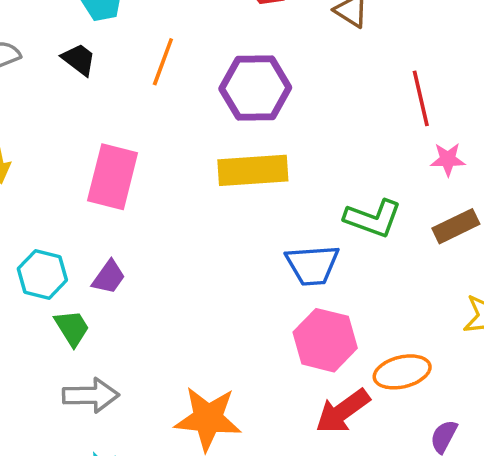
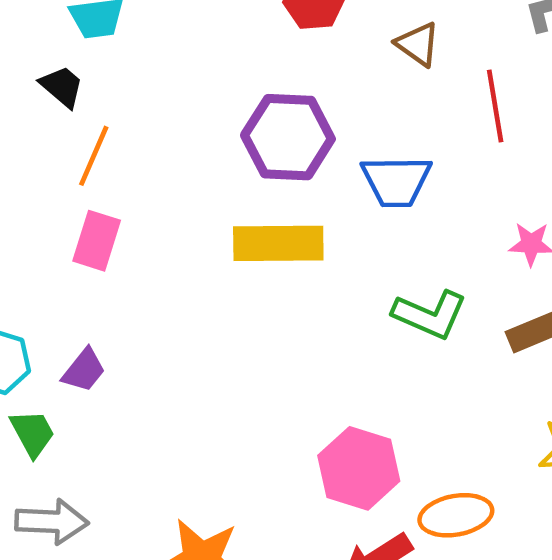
orange line: (163, 62) -> (94, 156), moved
red line: (421, 98) -> (495, 106), moved
pink rectangle: (113, 177) -> (97, 241), size x0.7
blue trapezoid: (312, 265) -> (396, 181), moved

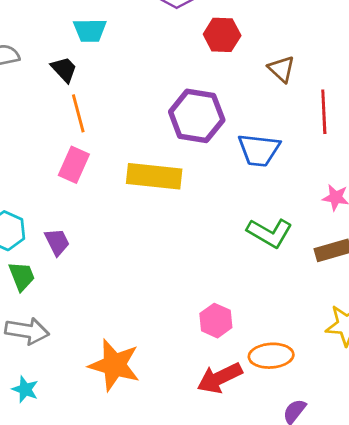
orange line: (94, 156) -> (78, 113), turned -45
yellow rectangle: (278, 243) -> (154, 176), moved
purple trapezoid: (84, 370) -> (57, 242), turned -72
pink hexagon: (359, 468) -> (216, 321), size x0.7

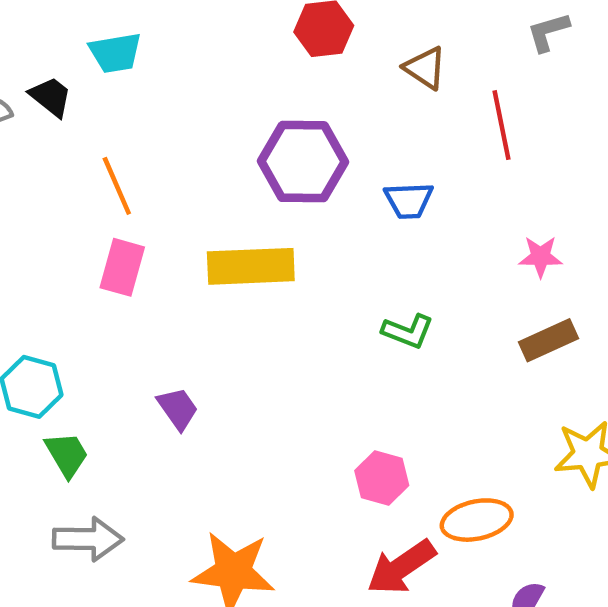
black trapezoid: (64, 69) -> (51, 97), moved
blue trapezoid: (259, 150) -> (409, 200), size x0.7
green L-shape: (270, 233) -> (408, 331), moved, size x0.7
purple trapezoid: (57, 242) -> (178, 409), moved

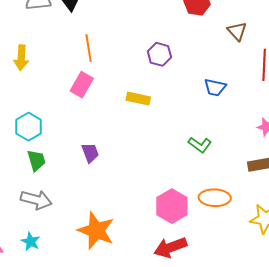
purple hexagon: (303, 162) -> (159, 54), moved, size x0.6
yellow rectangle: (251, 266) -> (138, 99), size x0.6
pink hexagon: (382, 478) -> (172, 206), size x1.4
orange ellipse: (477, 520) -> (215, 198), moved

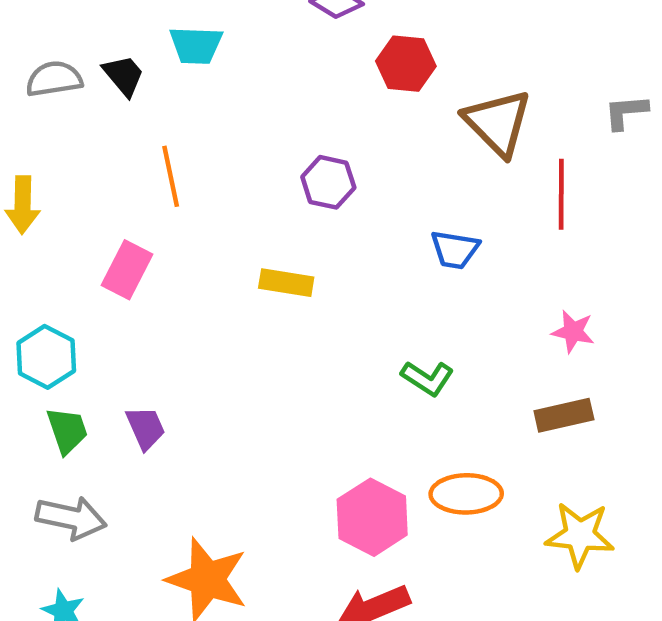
brown triangle: (237, 31) -> (498, 123), size x1.6
pink rectangle: (82, 85) -> (127, 270), moved
purple trapezoid: (90, 153) -> (146, 428), moved

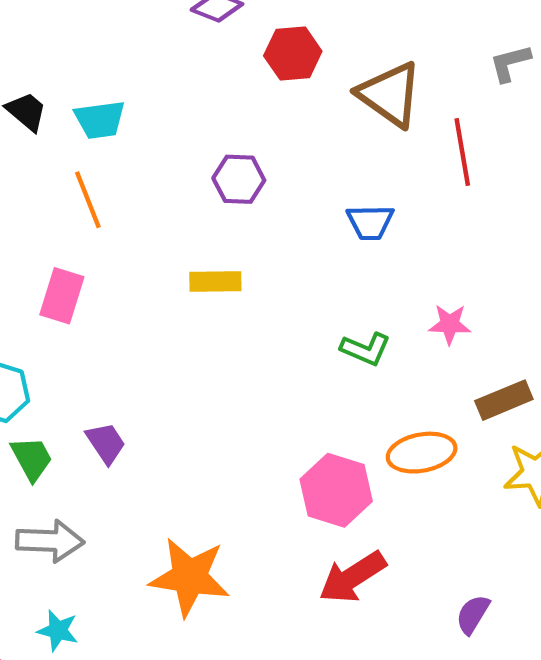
cyan trapezoid: (196, 45) -> (100, 120), moved
pink star: (573, 332) -> (450, 324), moved
brown rectangle: (564, 415) -> (504, 400), moved

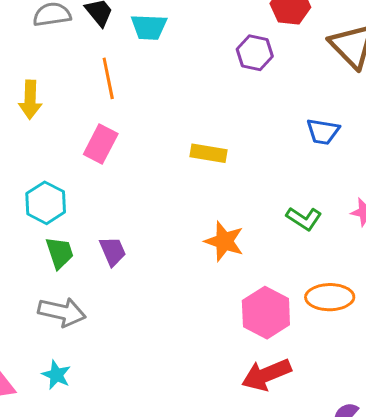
purple hexagon: (239, 179) -> (255, 53), moved
orange line: (88, 200) -> (108, 78), moved
orange star: (189, 577) -> (224, 241), moved, size x0.7

